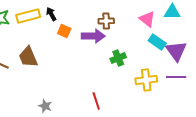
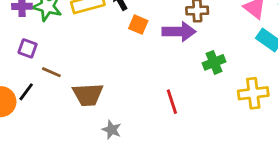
brown trapezoid: (28, 57) -> (88, 95), moved, turned -70
red line: (96, 101) -> (172, 102), moved

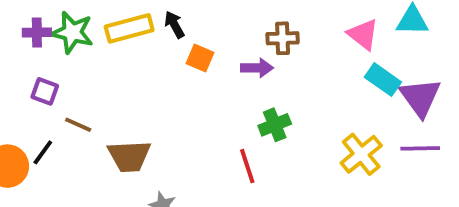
purple arrow: (179, 32) -> (257, 68), size x0.7
green cross: (214, 62) -> (275, 125), moved
yellow cross: (253, 93) -> (361, 154), turned -32

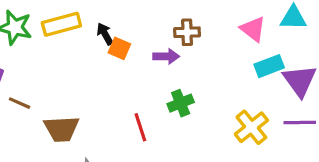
black arrow: (174, 25) -> (105, 34), moved
cyan rectangle: (383, 80) -> (269, 66), turned -56
red line: (247, 166) -> (140, 127), moved

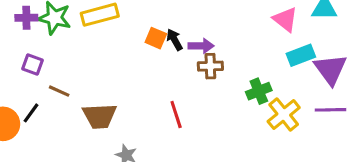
brown cross: (187, 32) -> (210, 66), moved
black arrow: (105, 34) -> (175, 40), moved
green cross: (181, 103) -> (259, 91), moved

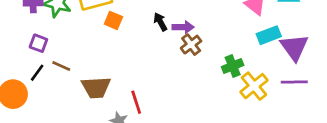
orange square: (156, 38) -> (113, 20), moved
brown cross: (210, 66) -> (191, 45), turned -35
black line: (31, 113) -> (37, 73), moved
red line: (176, 115) -> (136, 102), moved

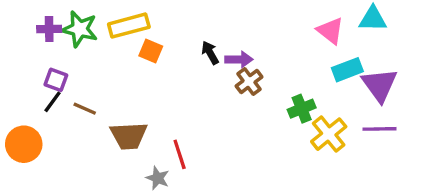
black line: (37, 73) -> (53, 102), moved

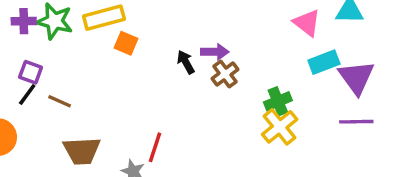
black arrow: (210, 53) -> (186, 62), moved
yellow cross: (329, 134) -> (280, 127), moved
brown trapezoid: (129, 136) -> (82, 151), moved
red line: (180, 154) -> (155, 147), turned 36

